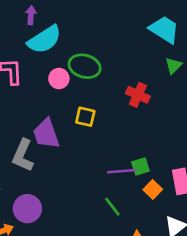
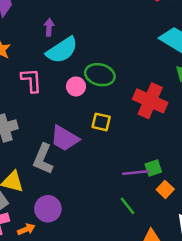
red cross: (138, 95) -> (150, 101), size x1.5
purple trapezoid: (46, 134) -> (65, 138), turned -40

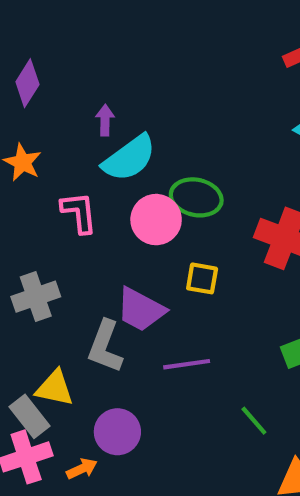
pink circle: (76, 86) -> (156, 220), size x1.5
purple line: (136, 173) -> (187, 364), moved

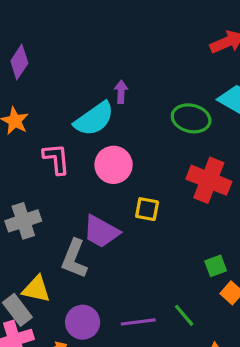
purple arrow: (105, 120) -> (121, 92), moved
green ellipse: (196, 197) -> (191, 118), moved
purple line: (187, 364) -> (138, 322), moved

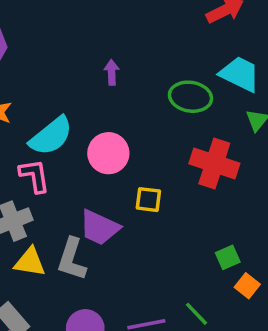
cyan semicircle: (94, 119) -> (51, 136), moved
pink L-shape: (56, 159) -> (34, 176), moved
yellow triangle: (36, 289) -> (30, 262), moved

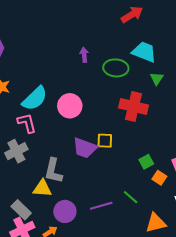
purple arrow: (112, 72) -> (84, 55), moved
yellow square: (148, 200) -> (105, 141), moved
purple trapezoid: (99, 227) -> (85, 148), moved
yellow triangle: (30, 262) -> (42, 188), moved

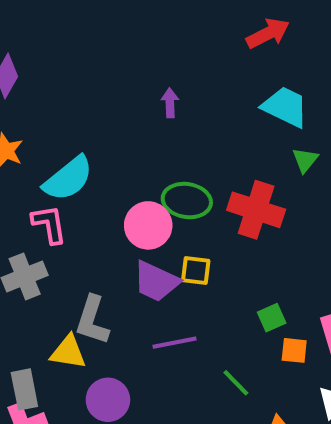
green ellipse: (116, 68) -> (187, 201), moved
pink circle: (70, 106) -> (148, 225), moved
orange square: (159, 178) -> (294, 350), turned -32
purple line: (101, 206) -> (175, 343), moved
gray rectangle: (21, 210) -> (24, 389), turned 30

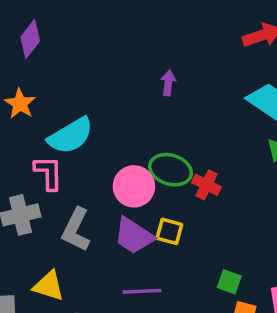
red cross: (256, 210) -> (206, 185), moved, size x0.6
green square: (272, 318) -> (229, 282), turned 35
gray L-shape: (92, 320) -> (76, 230), moved

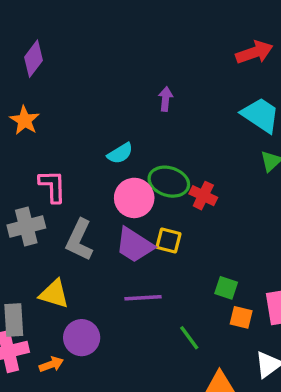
cyan semicircle: (71, 136) -> (120, 153), moved, size x0.6

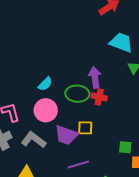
purple arrow: (166, 99) -> (95, 77), moved, size x1.5
pink circle: (134, 198) -> (46, 110), moved
gray L-shape: (79, 240) -> (34, 140), turned 115

